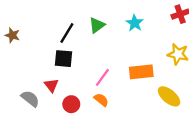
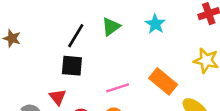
orange rectangle: (141, 72) -> (163, 81), turned 45
pink line: (102, 77) -> (118, 88), turned 36

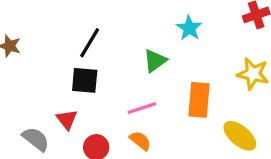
green triangle: (111, 27) -> (155, 61), moved
orange rectangle: (163, 81) -> (199, 100), turned 56

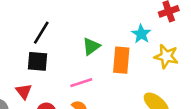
cyan star: (189, 28) -> (141, 34), moved
orange rectangle: (199, 100) -> (121, 60), moved

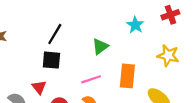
cyan star: (141, 34) -> (135, 25), moved
orange rectangle: (121, 60) -> (127, 76), moved

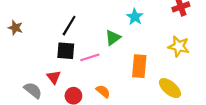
cyan star: (135, 25) -> (135, 17), moved
pink line: (91, 79) -> (90, 57), moved

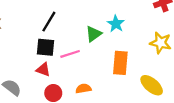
cyan star: (135, 17) -> (116, 24), moved
red triangle: (54, 77) -> (43, 70), moved, turned -32
orange semicircle: (103, 91) -> (83, 89), turned -48

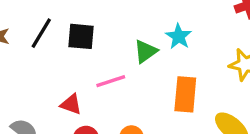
black line: (49, 22) -> (41, 33), moved
black square: (45, 47) -> (81, 36), moved

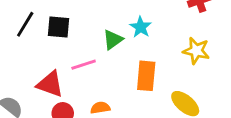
red triangle: (71, 104) -> (50, 84), size x1.5

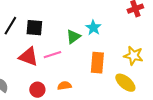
yellow star: (196, 51) -> (133, 56), moved
red triangle: (50, 84) -> (28, 57), moved

